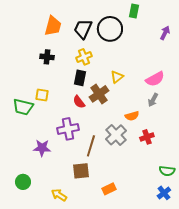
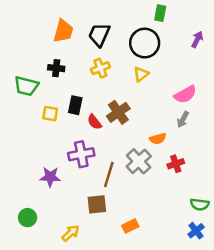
black circle: (110, 29) -> (145, 43), moved
yellow triangle: (117, 77) -> (141, 74), moved
black rectangle: (80, 78) -> (75, 105), moved
green trapezoid: (23, 107) -> (26, 86), moved
yellow arrow: (59, 195) -> (71, 233), turned 105

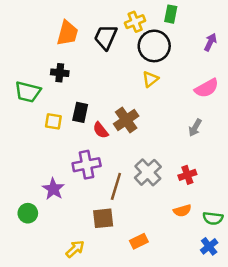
yellow cross: (100, 68) -> (135, 22), moved
pink semicircle: (185, 94) -> (207, 88), moved
orange semicircle: (158, 139) -> (182, 211), moved
purple star: (50, 177) -> (53, 189), turned 30
green circle: (27, 218) -> (28, 213), moved

